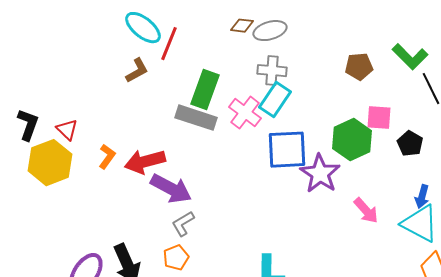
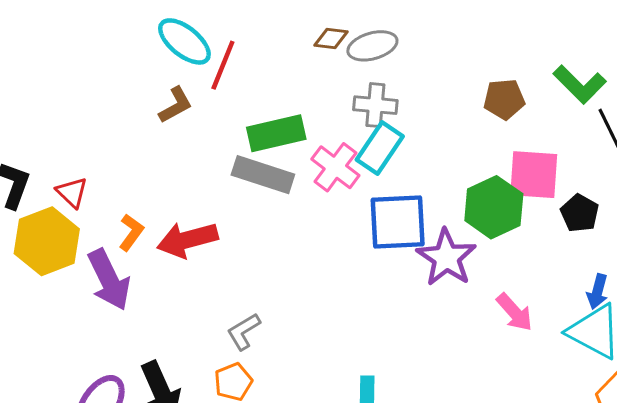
green rectangle: (205, 90) -> (276, 133), turned 57
pink square: (379, 118) -> (534, 175), size x1.4
purple arrow: (171, 189) -> (109, 280), moved, turned 36

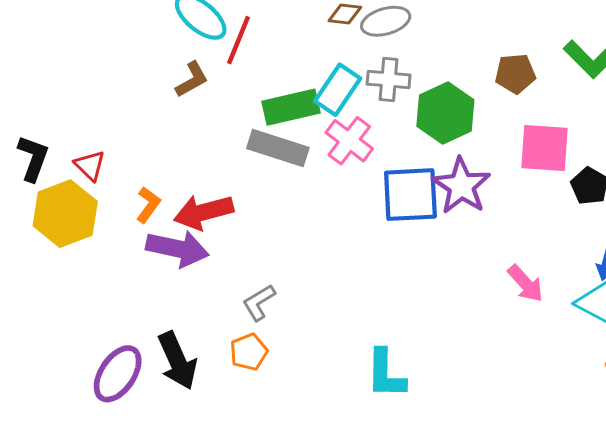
cyan rectangle: (380, 148) -> (338, 90), moved
green hexagon: (494, 207) -> (445, 113), moved
purple star: (446, 258) -> (461, 186), moved
purple arrow: (109, 280) -> (177, 248), moved, turned -52

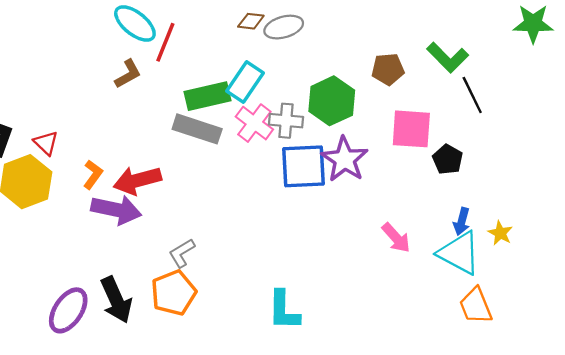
gray cross: (389, 80) -> (286, 121), moved
orange pentagon: (249, 352) -> (174, 293), size x1.5

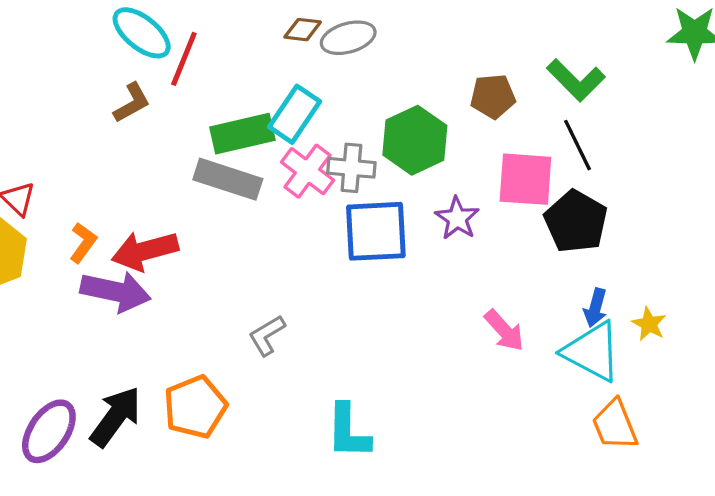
black line: (472, 95) -> (577, 145), moved
purple star: (345, 159) -> (457, 218), moved, size x0.7
black pentagon: (448, 159) -> (576, 222), size x1.5
gray L-shape: (182, 253) -> (267, 335), moved
black arrow: (116, 300) -> (116, 417), turned -120

